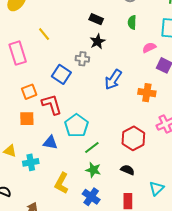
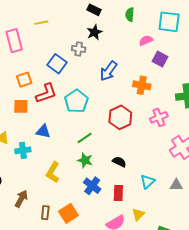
yellow line: (44, 34) -> (41, 23), turned -64
red L-shape: (52, 104) -> (46, 93), turned 85
cyan pentagon: (76, 126) -> (76, 101), moved
red hexagon: (133, 138) -> (120, 117), moved
blue cross: (91, 197) -> (92, 186), moved

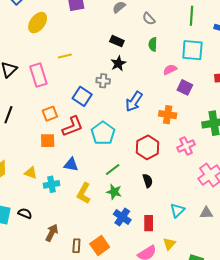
black semicircle: (119, 162) -> (148, 181), moved, turned 48
yellow L-shape: (53, 172) -> (84, 193), moved

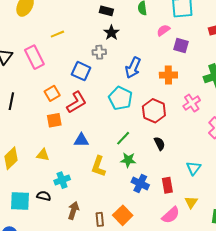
cyan pentagon: (103, 133) -> (120, 98), moved
cyan cross: (52, 184) -> (62, 180), moved

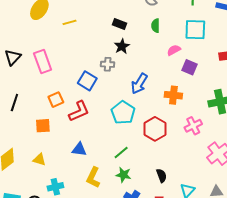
yellow line: (57, 34) -> (70, 22), moved
orange square: (54, 120) -> (43, 126), moved
black semicircle: (159, 144) -> (162, 176), moved

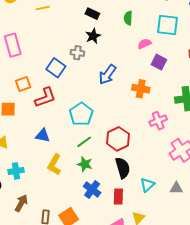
cyan pentagon: (123, 113) -> (81, 114), moved
red hexagon: (155, 129) -> (118, 139), moved
black semicircle: (162, 176) -> (123, 168), size x1.5

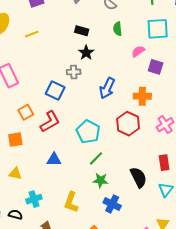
red hexagon: (118, 139) -> (128, 124), moved
yellow L-shape: (54, 165) -> (71, 202), moved
red rectangle: (118, 197) -> (164, 163), moved

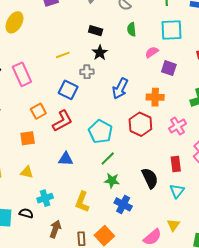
yellow line: (32, 34) -> (63, 55), moved

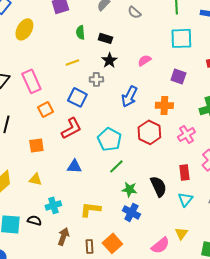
green semicircle: (132, 29) -> (80, 32), moved
pink semicircle: (152, 52) -> (144, 60), moved
orange square: (38, 111) -> (45, 109), moved
green star: (112, 181) -> (129, 189), moved
yellow L-shape: (82, 202) -> (90, 209), turned 75

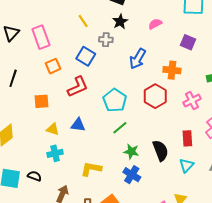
yellow line: (72, 62) -> (83, 21), turned 72
yellow triangle: (35, 179) -> (53, 129), moved
cyan cross: (53, 205) -> (55, 153), moved

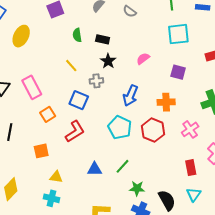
cyan pentagon: (115, 100) -> (120, 127), moved
blue triangle: (78, 125) -> (95, 169), moved
black semicircle: (160, 151) -> (167, 200), moved
cyan cross: (55, 153) -> (52, 198), moved, turned 35

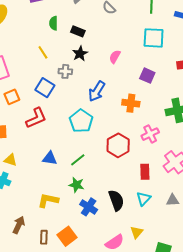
pink semicircle: (143, 59) -> (115, 57), turned -32
red hexagon: (153, 130) -> (118, 145), moved
green star: (137, 188) -> (76, 185), moved

